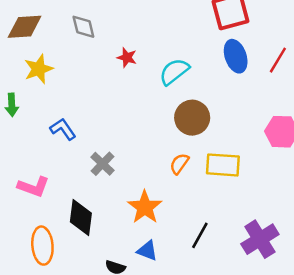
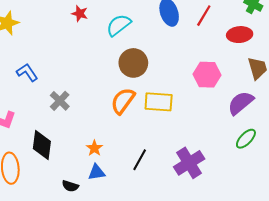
orange semicircle: (179, 164) -> (123, 101), size x1.5
orange star: (145, 207) -> (94, 148), moved, size x0.6
blue triangle: (147, 251) -> (97, 172), turned -30

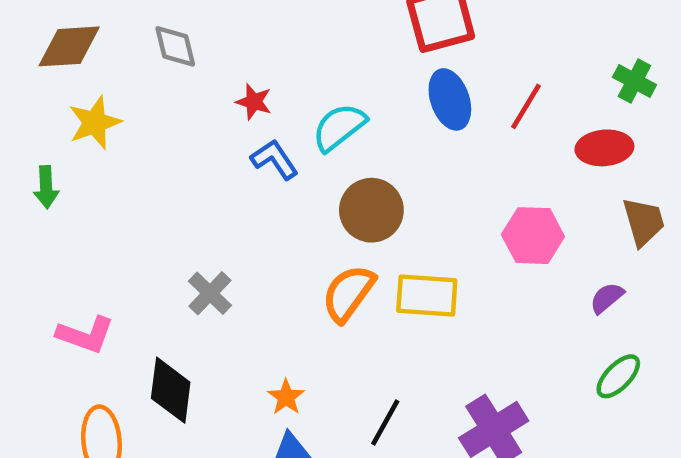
blue L-shape: (27, 72) -> (275, 159), moved
purple semicircle: (241, 103) -> (607, 298), size x0.6

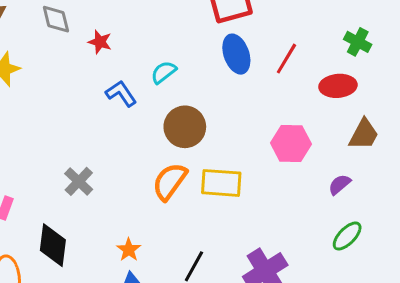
red star: (254, 102) -> (100, 42), moved
cyan semicircle: (339, 127) -> (164, 72), size x0.7
brown trapezoid: (644, 222) -> (364, 134), turned 44

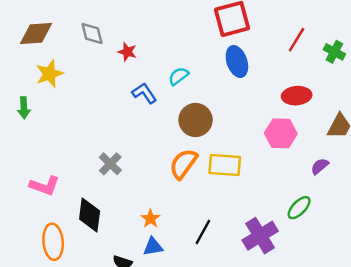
red line: (286, 59) -> (297, 40), moved
red ellipse: (338, 86) -> (297, 96), moved
green ellipse: (347, 236) -> (299, 208), moved

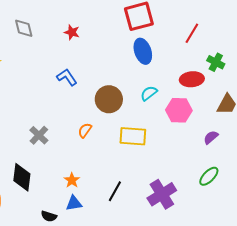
red star: (127, 52) -> (72, 32), moved
green cross: (334, 52) -> (216, 62), moved
cyan semicircle: (178, 76) -> (149, 93), moved
orange semicircle: (183, 164) -> (85, 130), moved, size x0.6
green ellipse: (299, 208) -> (209, 176), moved

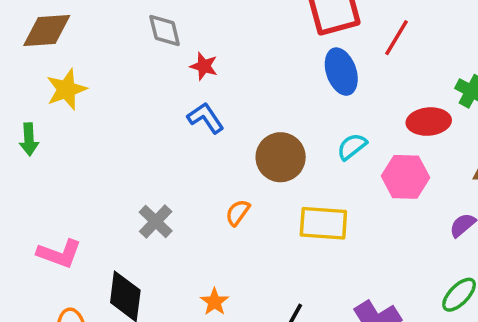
gray diamond: (24, 28) -> (165, 31), moved
red star: (72, 32) -> (204, 66), moved
red line: (192, 33) -> (397, 38), moved

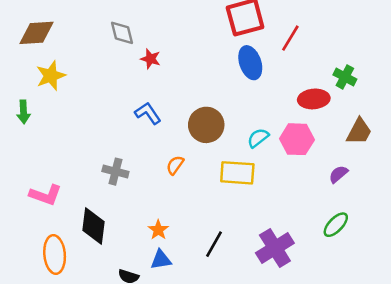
blue L-shape: (206, 118) -> (148, 113), moved
cyan semicircle: (352, 147) -> (258, 138), moved
gray cross: (156, 221) -> (115, 172), turned -30

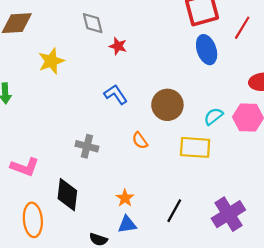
yellow star: (51, 76) -> (51, 61), moved
orange semicircle: (175, 165) -> (140, 140), turned -72

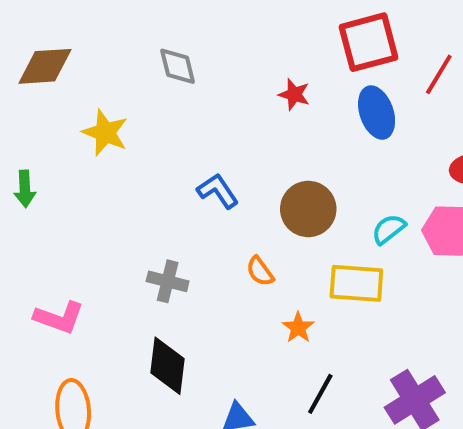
red star: (118, 46) -> (294, 94), moved
yellow star: (51, 61) -> (105, 133), turned -30
black diamond: (67, 195) -> (168, 366), moved
orange star: (125, 198) -> (298, 328), moved

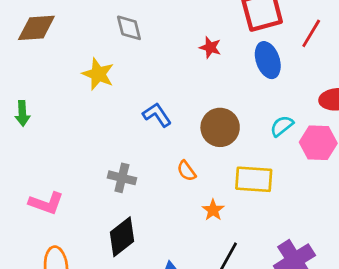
yellow star: (105, 133) -> (98, 74), moved
cyan semicircle: (389, 229) -> (282, 126), moved
black diamond: (168, 366) -> (122, 237), turned 45

